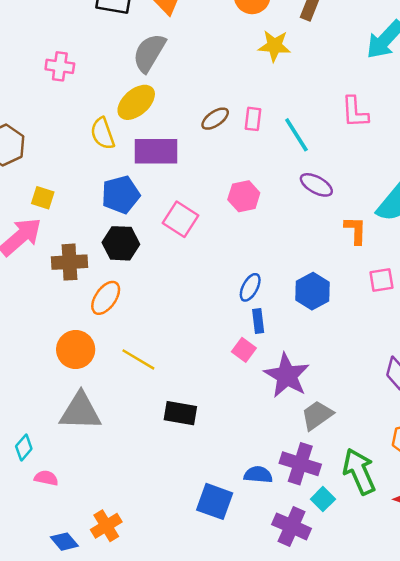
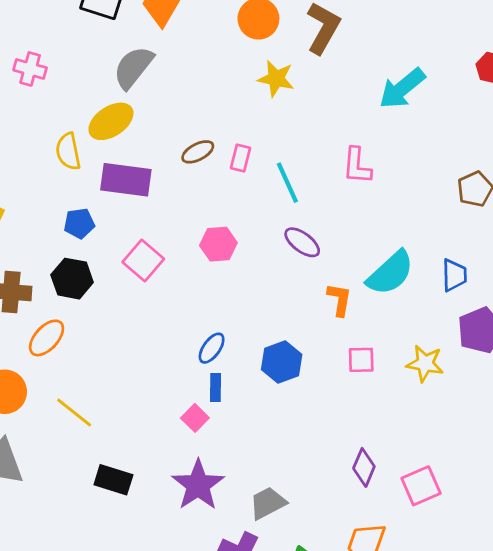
blue pentagon: (121, 195) -> (79, 223), size x0.7
purple star: (287, 376) -> (198, 485), moved

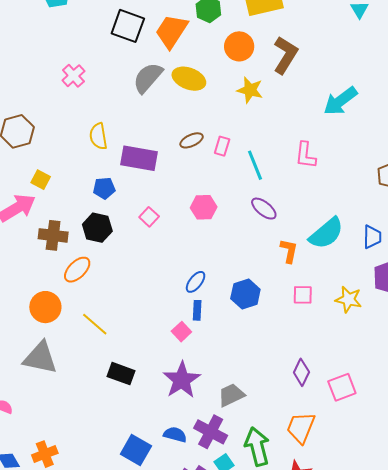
pink cross: (30, 69) -> (73, 76), turned 30
yellow ellipse: (111, 121) -> (189, 79), moved, turned 52
pink square: (143, 260) -> (149, 217), size x0.7

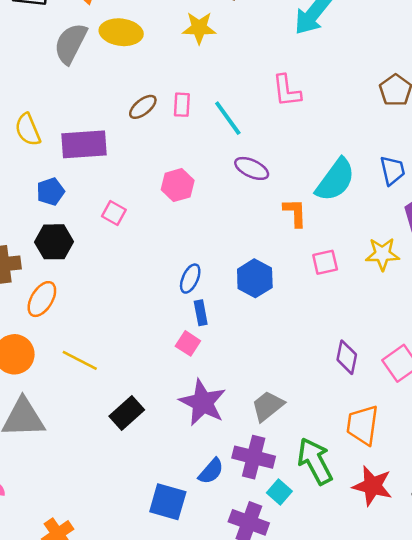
black rectangle: (121, 374) -> (127, 413), turned -48
blue semicircle: (175, 435) -> (211, 471), turned 130

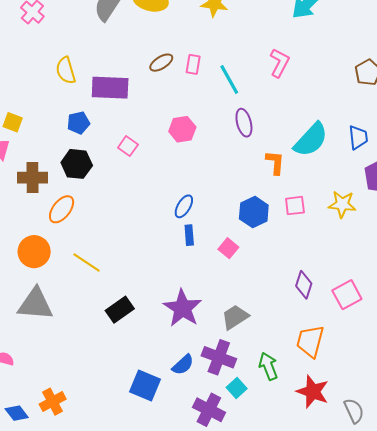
pink L-shape: (287, 91) -> (280, 63), turned -152
purple ellipse: (252, 168) -> (244, 123), turned 44
blue hexagon: (255, 278) -> (254, 212), moved
pink square: (188, 343) -> (228, 248), moved
green arrow: (315, 461) -> (268, 366), size x0.7

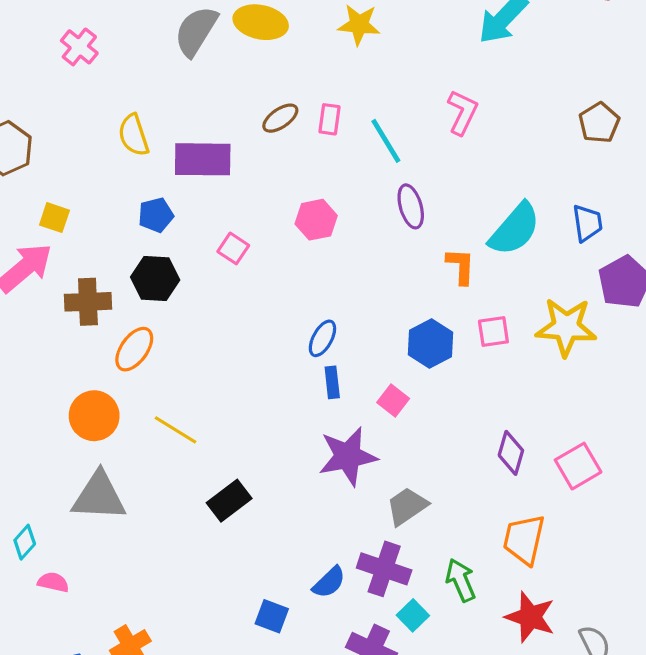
yellow star: (342, 204) -> (566, 327), size x1.4
purple star: (183, 308) -> (348, 456), moved, turned 30
blue square: (145, 386) -> (272, 616), size x0.7

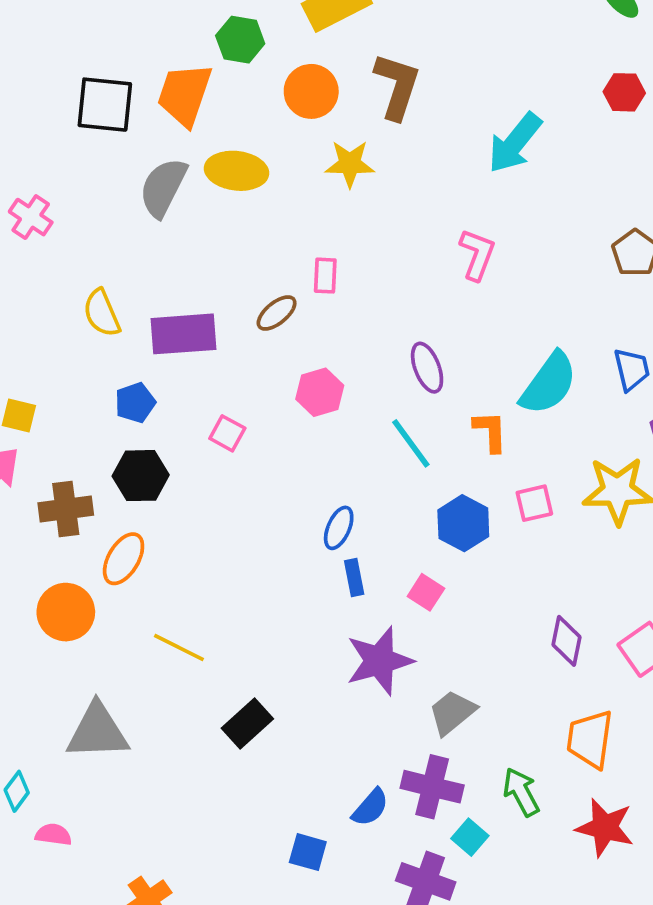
brown ellipse: (280, 118) -> (277, 313), moved
cyan line: (386, 141) -> (411, 443), moved
orange circle: (94, 416) -> (66, 612), moved

